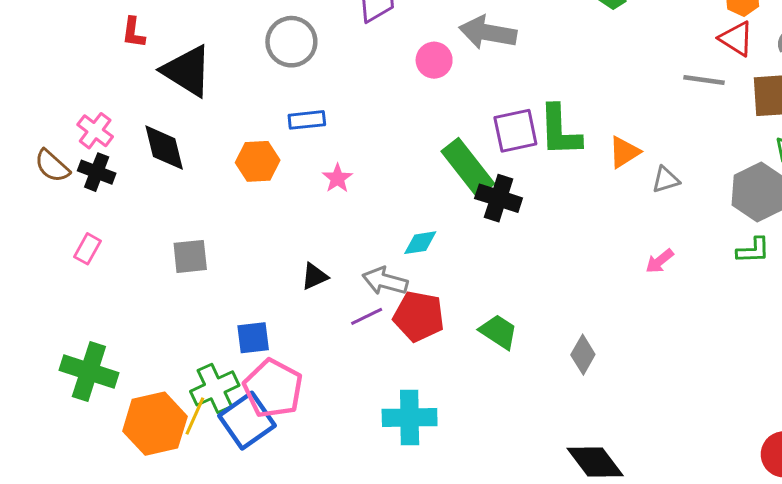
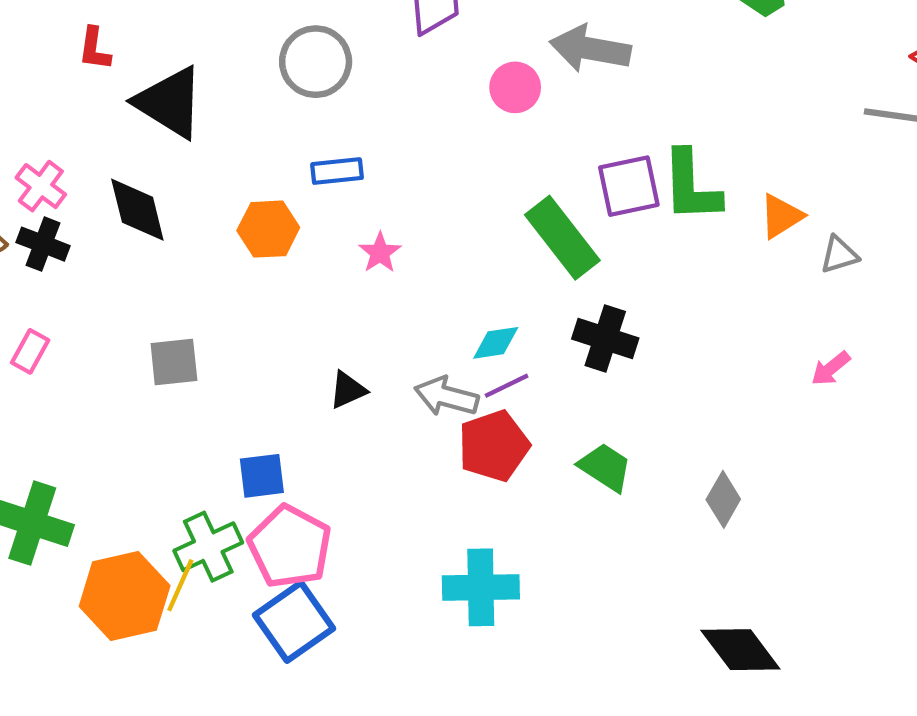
black cross: (499, 198) -> (605, 338), moved
purple line: (367, 316) -> (507, 386), moved
red pentagon: (419, 316) -> (494, 446), turned -30
blue square: (247, 421) -> (294, 622), moved

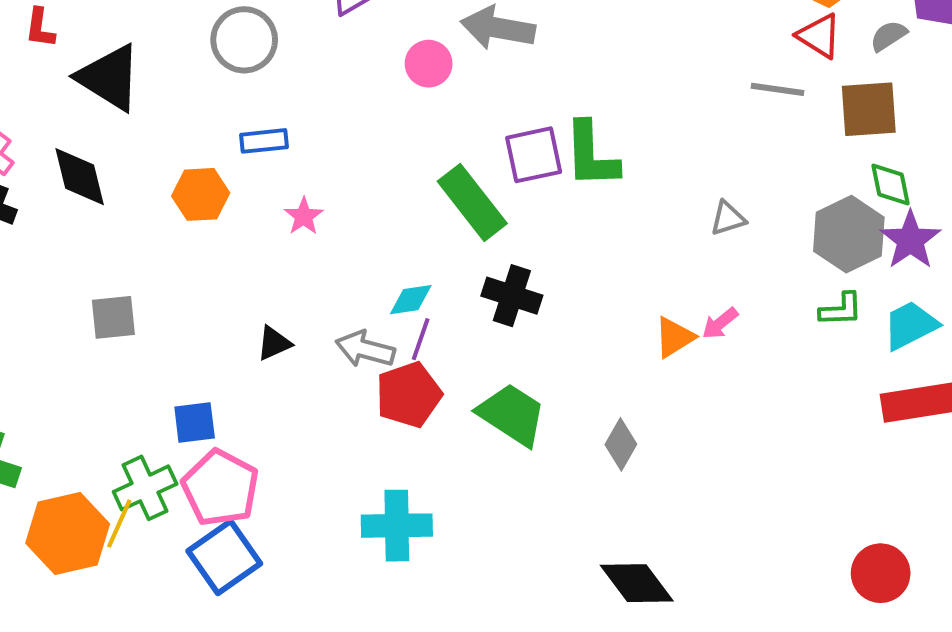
orange triangle: (781, 216) -> (674, 337), moved
purple line: (507, 386) -> (421, 339), turned -45
green trapezoid: (605, 467) -> (512, 415), size x1.4

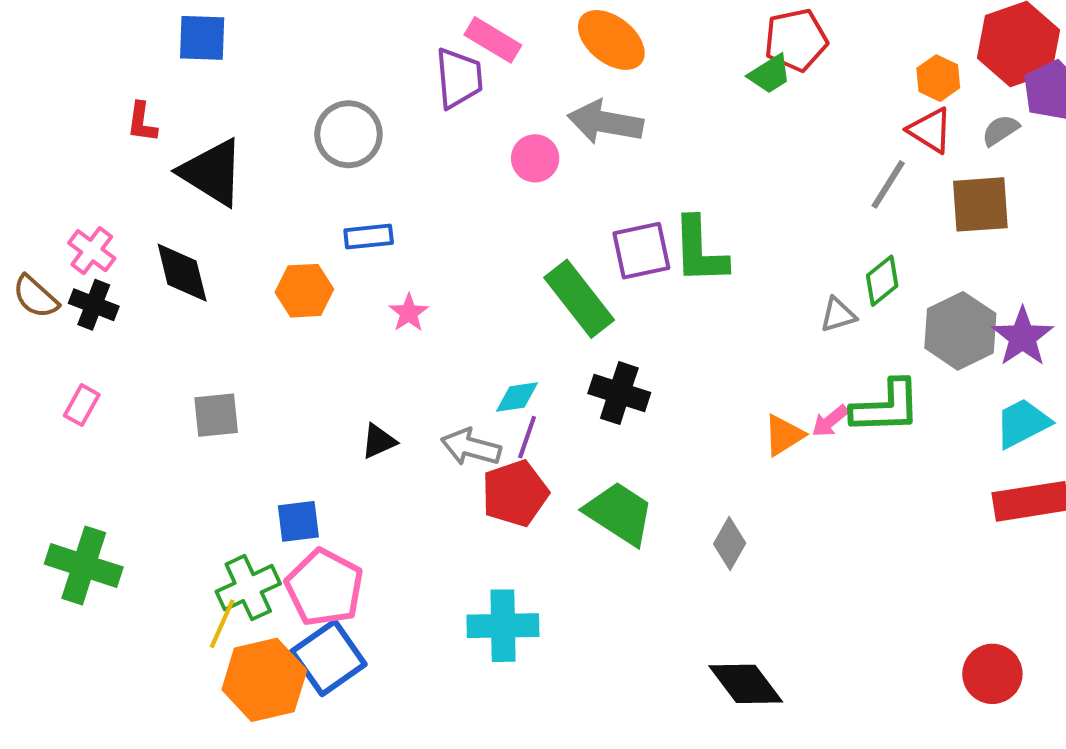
gray line: (777, 89) -> (888, 184), turned -66
green diamond: (891, 185) -> (882, 281), moved, turned 63
green L-shape: (841, 309) -> (886, 407), moved, size x1.6
orange hexagon: (68, 534) -> (264, 680), moved

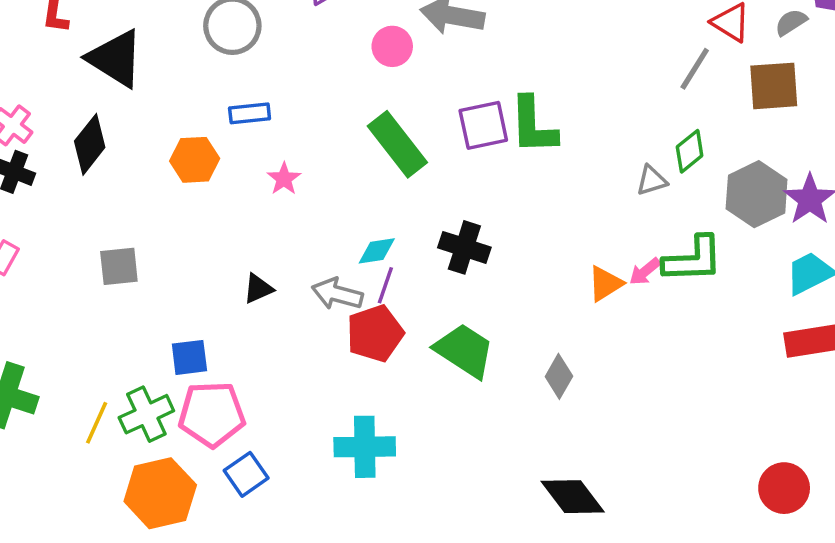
black diamond: (182, 273) -> (90, 144), turned 52
green rectangle: (579, 299) -> (397, 144), moved
pink pentagon: (324, 588) -> (212, 414), turned -30
yellow line: (222, 624) -> (97, 423), moved
blue square: (328, 658) -> (246, 474), moved, size x0.7

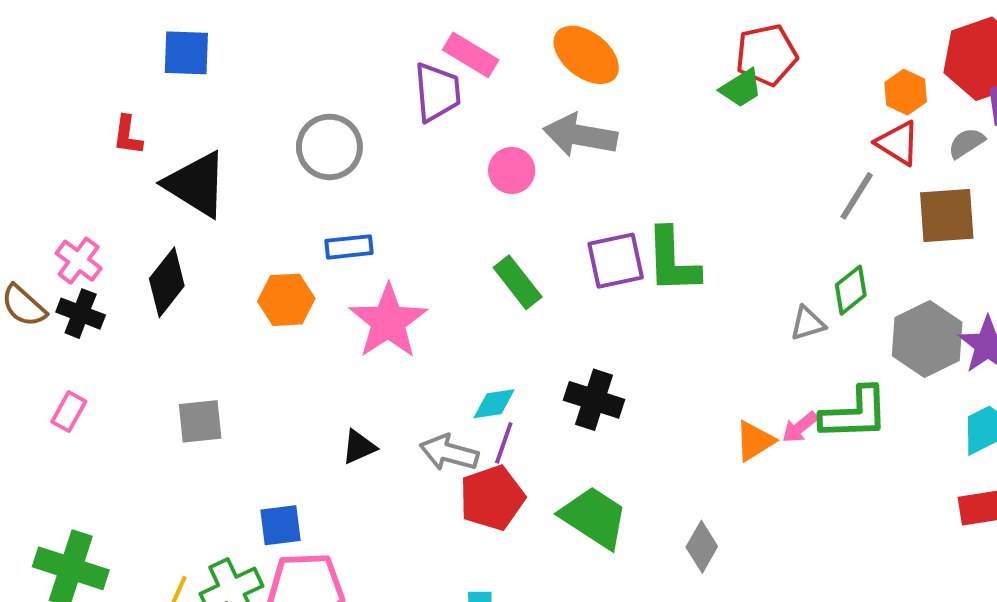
green rectangle: (397, 144) -> (518, 282), size x0.7
pink star: (284, 179) -> (388, 321), size x2.0

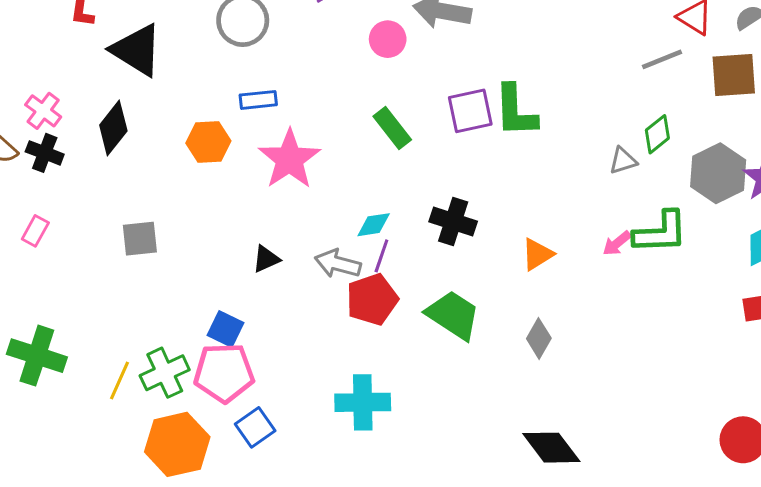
gray line: (857, 196) -> (662, 59), turned 36
orange triangle: (755, 441) -> (537, 254), moved
blue square: (280, 525) -> (226, 329), moved, turned 33

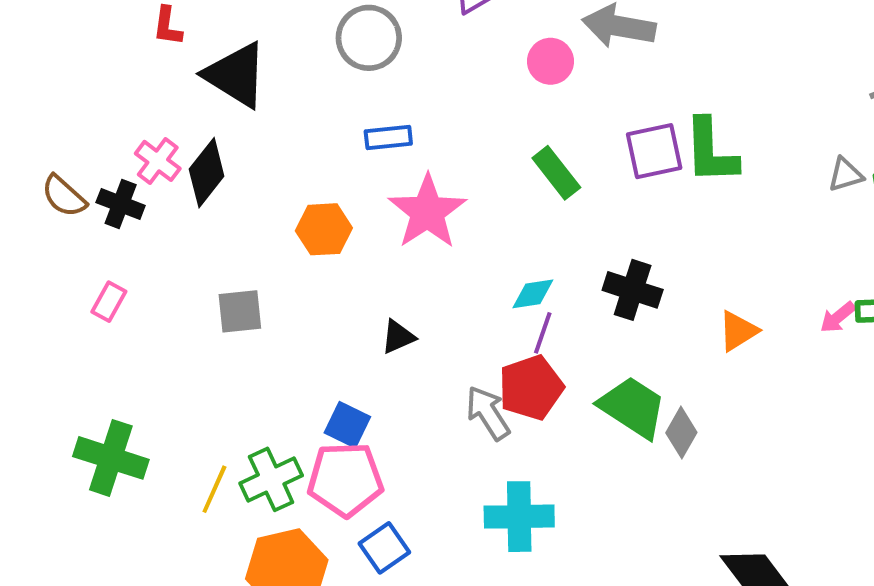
pink cross: (43, 111) -> (158, 161), moved
orange hexagon: (208, 142) -> (324, 229), moved
gray triangle: (623, 161) -> (846, 175), moved
gray arrow: (338, 264) -> (488, 413), moved, turned 42
gray diamond: (539, 338) -> (681, 433), moved

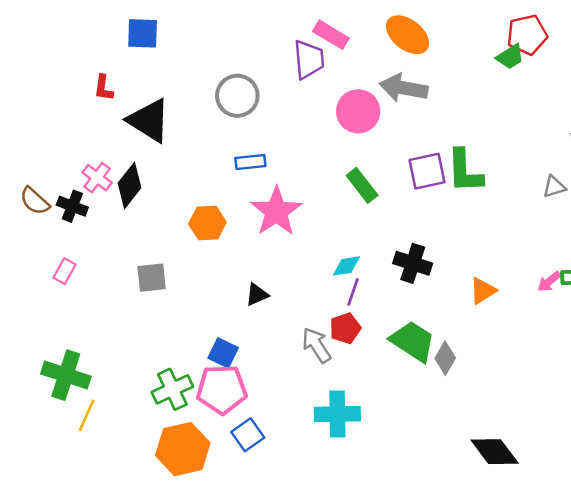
pink circle: (550, 61) -> (358, 111), size x1.4
red pentagon: (531, 388) -> (345, 328), size x0.7
yellow line: (214, 489) -> (87, 415), moved

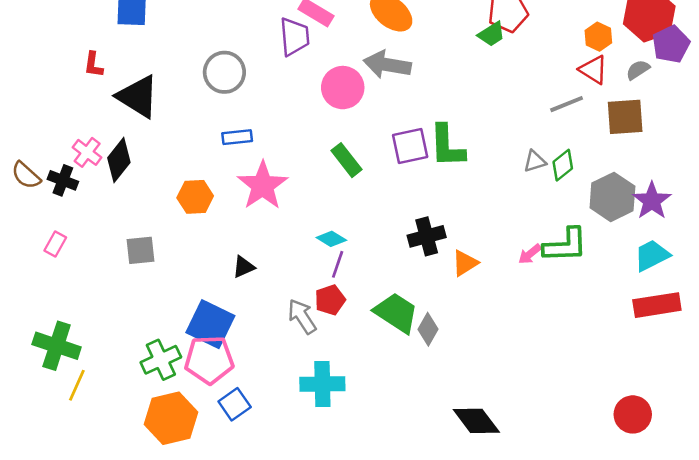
black cross: (413, 263) -> (427, 236), moved, turned -33
cyan diamond: (346, 266) -> (331, 239), turned 40
blue square: (223, 353) -> (210, 324), size x1.6

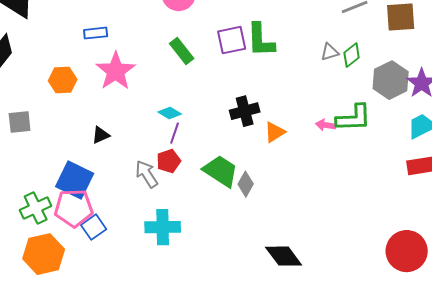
pink arrow: (530, 254) -> (326, 125), turned 48
blue square: (235, 404) -> (94, 227), moved
red circle: (633, 414) -> (407, 251), size x1.4

